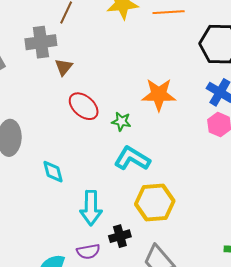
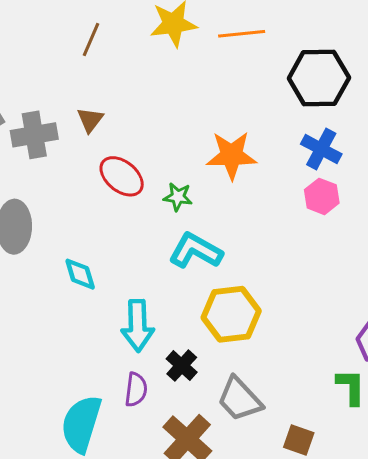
gray cross: (41, 42) -> (34, 135), moved
black cross: (120, 236) -> (182, 366), turned -30
purple semicircle: (88, 251) -> (136, 390), turned -70

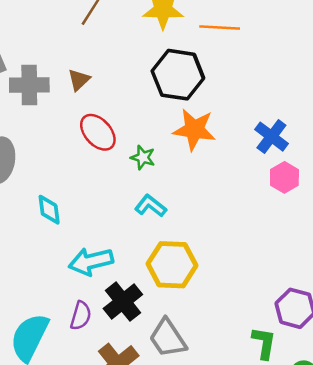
black hexagon: (319, 78) -> (178, 75), moved
pink hexagon: (322, 196) -> (284, 177), moved
cyan L-shape: (196, 251) -> (151, 206), size x0.7
cyan arrow: (138, 326) -> (91, 261), turned 69
black cross: (182, 366) -> (123, 302), size x1.4

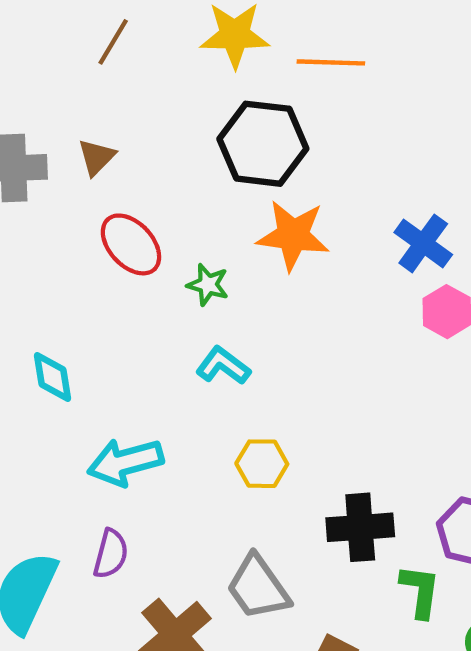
yellow hexagon: (172, 265) -> (262, 464), size x0.6
black cross: (123, 302) -> (360, 527), moved, turned 36

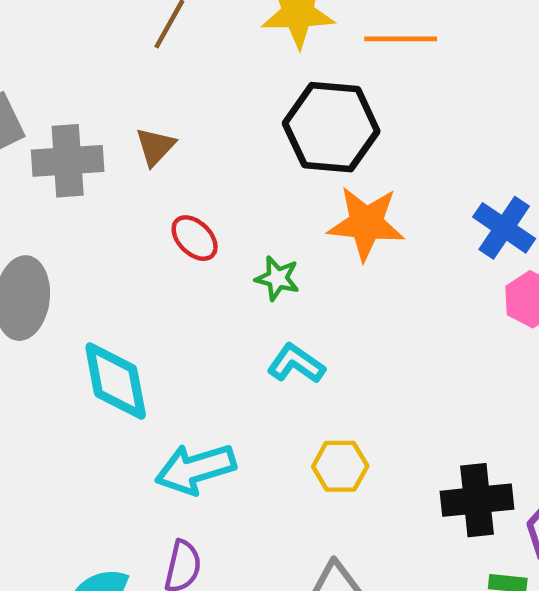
red ellipse: (131, 244) -> (195, 238), size x0.7
cyan diamond: (52, 377) -> (116, 381), size x1.5
black cross: (360, 527) -> (477, 500), moved

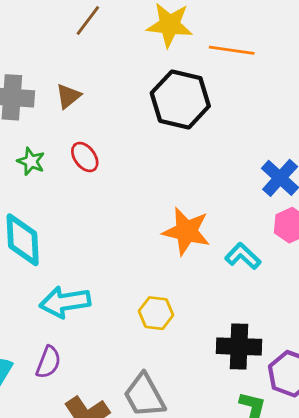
orange star: (366, 223) -> (186, 231), moved
green star: (277, 278) -> (31, 161), moved
cyan L-shape: (296, 364) -> (243, 256), moved

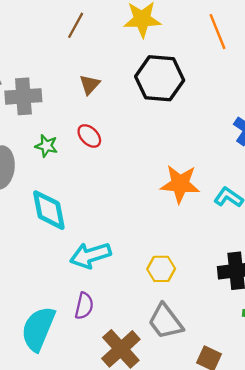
orange line: (232, 50) -> (218, 32), moved, turned 68
brown triangle: (68, 96) -> (90, 84), moved
yellow hexagon: (156, 313) -> (161, 269), moved

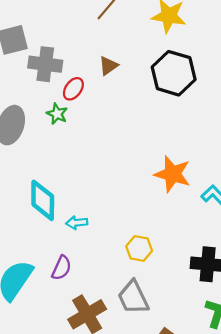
red ellipse: (89, 136) -> (73, 89), moved, turned 70
cyan diamond: (49, 210) -> (43, 200), moved
cyan arrow: (90, 255) -> (77, 223), size x0.6

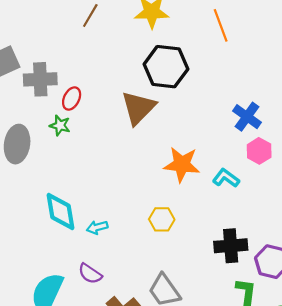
brown triangle: (108, 66) -> (138, 108), moved, size x1.8
yellow hexagon: (139, 248) -> (162, 219), moved
purple semicircle: (62, 268) -> (90, 274), turned 110

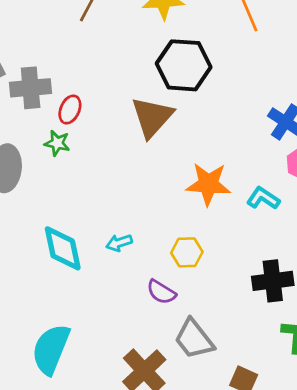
cyan arrow: (97, 227) -> (119, 243), moved
purple semicircle: (90, 274) -> (161, 292), moved

